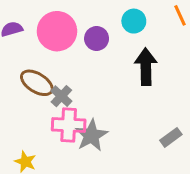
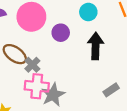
purple circle: (97, 38) -> (61, 33), moved
gray rectangle: (171, 137) -> (111, 90), moved

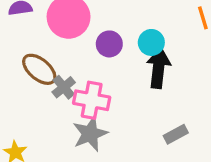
cyan circle: (88, 12) -> (151, 42), moved
pink cross: (37, 86) -> (92, 100), moved

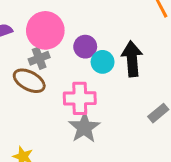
cyan circle: (151, 42) -> (103, 62), moved
gray cross: (64, 87) -> (39, 58), moved, turned 30

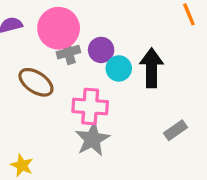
gray cross: (39, 58) -> (68, 52), moved

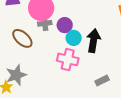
pink cross: (90, 107) -> (68, 59), moved
gray star: (92, 139) -> (16, 75), moved

